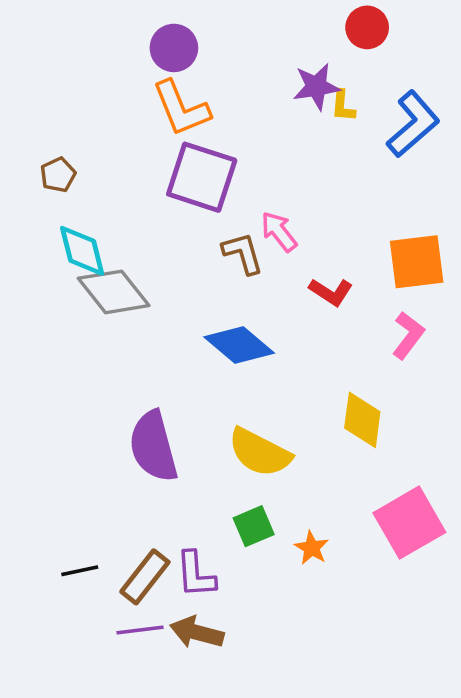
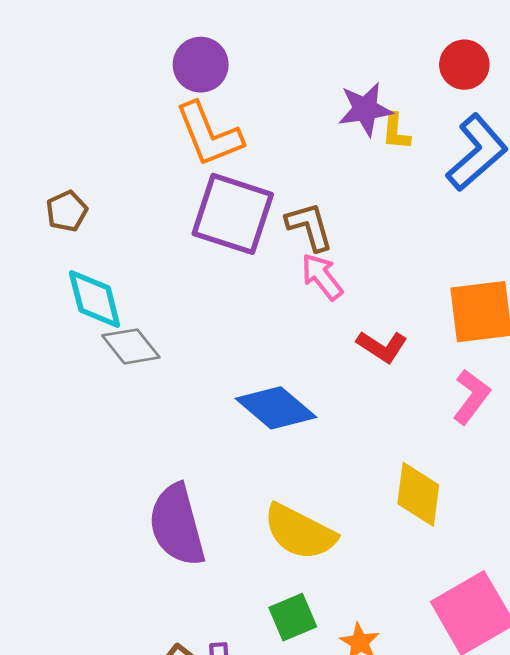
red circle: (367, 27) -> (464, 65), moved
brown L-shape: (243, 253) -> (309, 226), moved
gray diamond: (114, 292) -> (131, 346), size x0.7

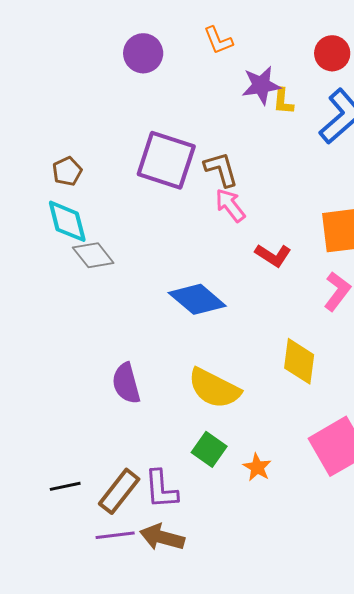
orange L-shape: (209, 134) -> (218, 40), moved, size x0.6
brown pentagon: (67, 211) -> (67, 171), moved
purple semicircle: (177, 525) -> (126, 383), size x0.7
green square: (293, 617) -> (209, 449), turned -32

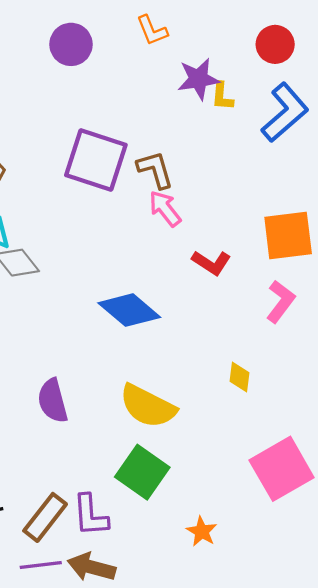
yellow diamond: (299, 361) -> (239, 377), size x0.6
green square: (209, 449) -> (142, 472), size x1.4
orange star: (257, 467) -> (202, 531), moved

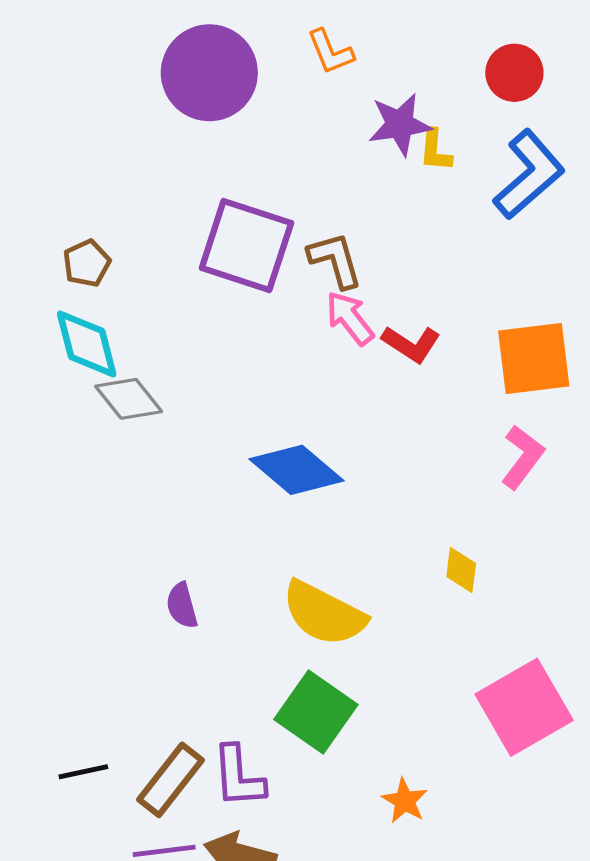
purple circle: (71, 44) -> (209, 73), size x1.5
red L-shape: (211, 263) -> (411, 344), moved
purple semicircle: (53, 401) -> (182, 605), size x0.7

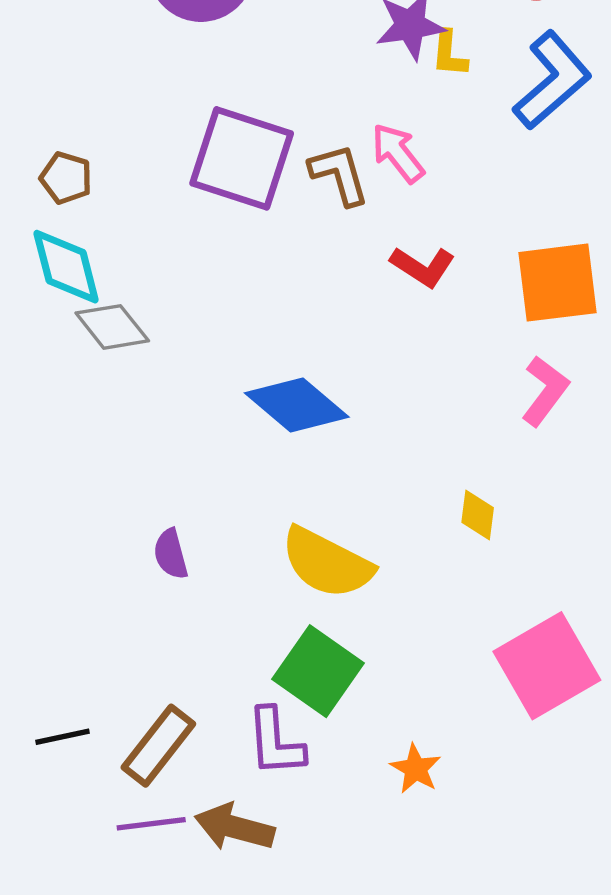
brown pentagon: (87, 263) -> (66, 178), turned -30
pink arrow: (350, 318) -> (398, 153), moved
purple L-shape: (238, 777) -> (275, 742), moved

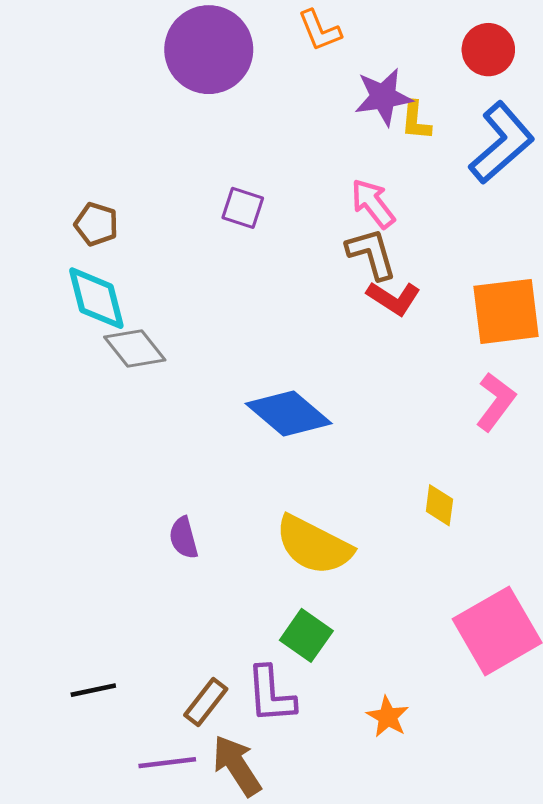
purple square: (242, 158) -> (243, 208), size x0.5
brown L-shape: (339, 174) -> (371, 254), moved
green square: (318, 671) -> (306, 635), size x0.7
brown rectangle: (158, 746) -> (206, 702), moved, size x0.7
brown arrow: (235, 827) -> (237, 766), turned 42

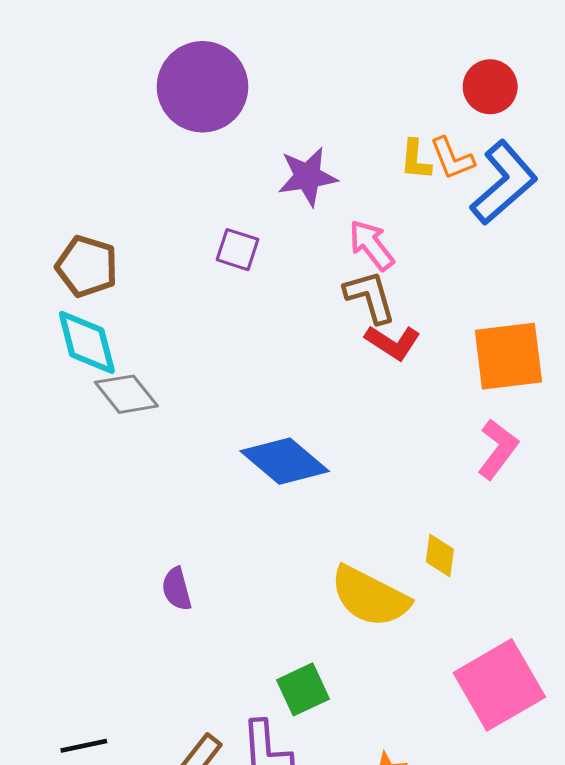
orange L-shape: (320, 30) -> (452, 158), moved
purple star: (383, 97) -> (308, 177), moved
brown pentagon: (96, 224) -> (87, 266), size x1.4
yellow semicircle: (314, 545) -> (370, 597), moved
green square: (306, 635) -> (303, 689), turned 30

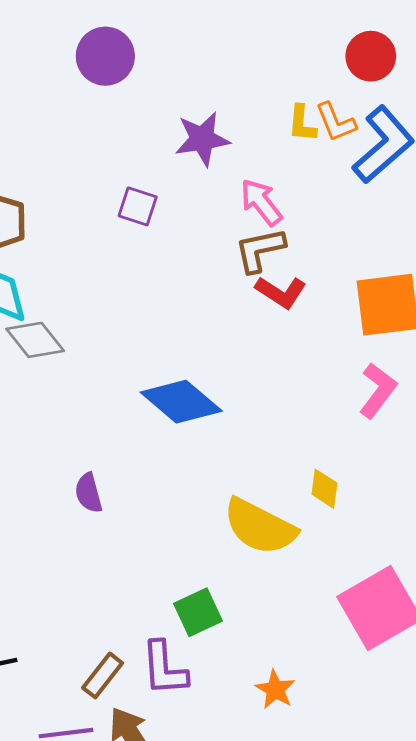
purple circle: (203, 87) -> (105, 56), size x0.7
brown L-shape: (370, 297) -> (260, 250), turned -86
purple semicircle: (177, 589) -> (88, 493), moved

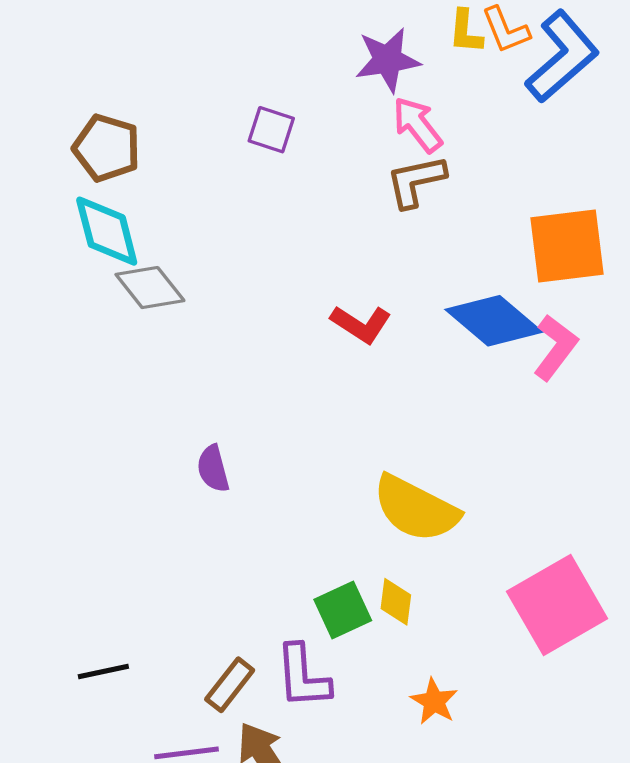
purple star: (202, 139) -> (388, 60), moved
red L-shape: (281, 292) -> (361, 324), moved
blue diamond: (181, 402) -> (494, 321), moved
yellow diamond: (324, 489) -> (396, 602), moved

